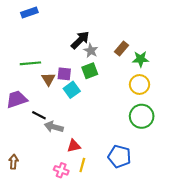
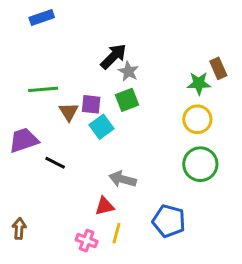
brown rectangle: (121, 49) -> (218, 68), moved, turned -64
gray arrow: (54, 127) -> (122, 179), moved

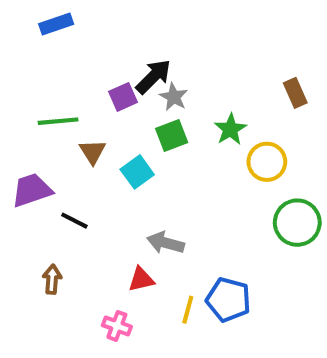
green star: (199, 83) -> (230, 129), moved, turned -30
purple square: (91, 104) -> (123, 97), moved, turned -30
green circle: (200, 164) -> (297, 223), moved
brown arrow: (19, 229) -> (52, 279), moved
yellow line: (117, 233) -> (188, 310), moved

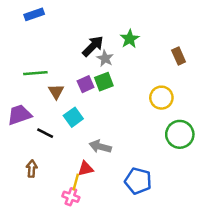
purple square: (123, 97) -> (86, 84), moved
green star: (230, 129) -> (130, 39), moved
cyan square: (137, 172) -> (73, 117), moved
yellow line: (188, 310) -> (76, 182), moved

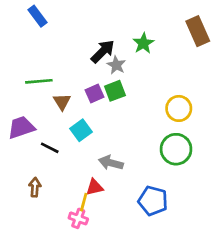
blue rectangle: (34, 14) -> (38, 16), turned 72
brown rectangle: (179, 56) -> (198, 31), moved, size x1.5
green circle: (180, 134) -> (176, 149), moved

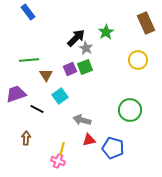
yellow circle: (179, 108) -> (138, 60), moved
red triangle: (95, 187) -> (89, 140), moved

